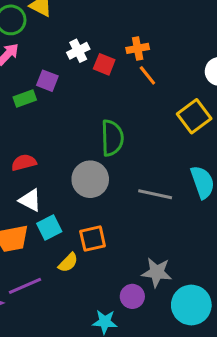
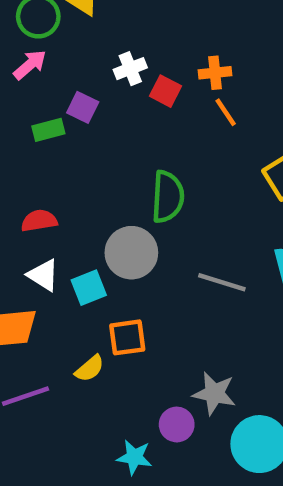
cyan square: (49, 228) -> (89, 288), moved

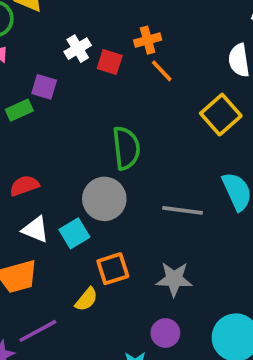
gray star: (214, 393) -> (174, 279), moved

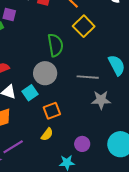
yellow square: (221, 115) -> (84, 26), moved
gray star: (174, 279) -> (101, 100), moved
yellow semicircle: (86, 299) -> (47, 134), moved

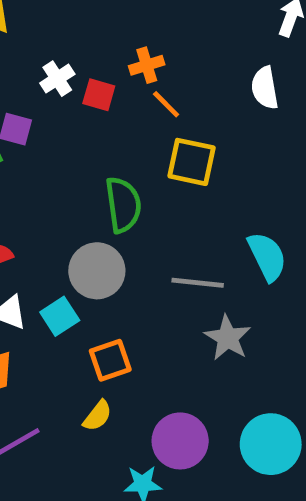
yellow square: (84, 26) -> (192, 162), turned -35
gray star: (101, 100) -> (228, 338), turned 30
purple circle: (82, 144) -> (180, 441), size x1.5

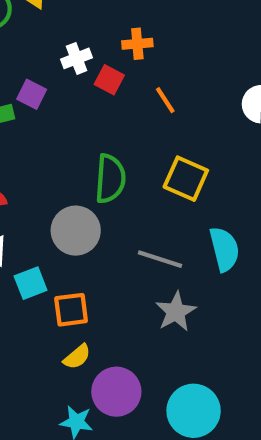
orange cross: (147, 65) -> (137, 44), moved
yellow square: (192, 162) -> (186, 179), moved
cyan square: (60, 316) -> (31, 283), moved
yellow semicircle: (98, 416) -> (77, 357), moved

